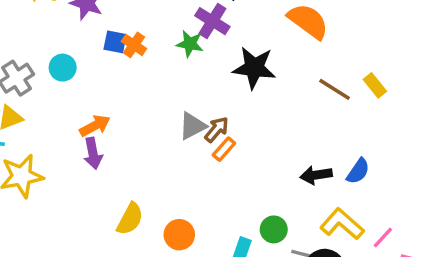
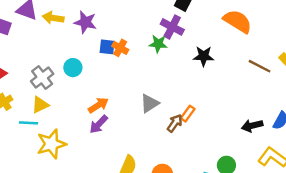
black star: (254, 68) -> (204, 56), size x0.7
gray triangle: (192, 126) -> (149, 103), moved
brown arrow: (217, 129) -> (175, 123), moved
purple arrow: (93, 153) -> (99, 124), turned 60

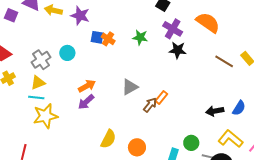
purple cross: (172, 27) -> (173, 29), moved
cyan line: (28, 123) -> (36, 98), moved

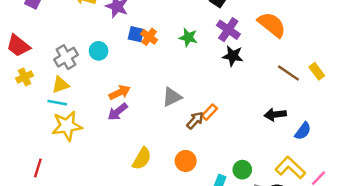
black arrow: (215, 111) -> (275, 115), moved
orange circle: (137, 147) -> (186, 161), moved

